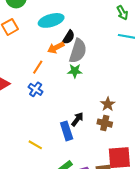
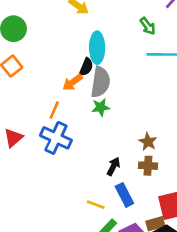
cyan ellipse: (51, 20) -> (97, 48), moved, turned -65
blue cross: (36, 89) -> (56, 138), size x1.6
blue rectangle: (67, 131) -> (124, 195), moved
yellow line: (35, 145) -> (96, 205), moved

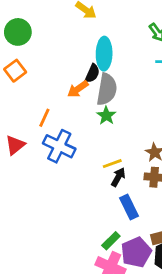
green star: (101, 107) -> (106, 116), turned -30
orange line: (54, 110) -> (44, 118), moved
yellow line: (96, 205) -> (112, 164), moved, turned -42

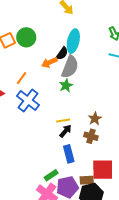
green circle: (18, 32) -> (26, 37), moved

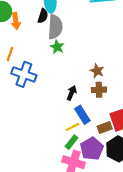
orange arrow: (49, 62) -> (16, 21), moved, turned -56
yellow line: (63, 120) -> (72, 127), moved
brown rectangle: (87, 180) -> (105, 127), moved

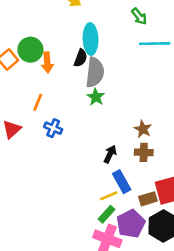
blue cross: (24, 74) -> (53, 128), size x0.6

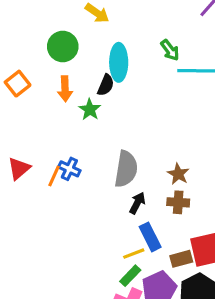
green arrow: (139, 16) -> (170, 50), moved
green circle: (30, 50) -> (63, 46), moved
gray semicircle: (95, 72) -> (126, 169), moved
green star: (96, 97) -> (90, 110), moved
orange line: (38, 102) -> (54, 176), moved

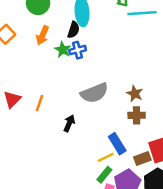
orange arrow: (65, 89) -> (42, 35), turned 30
blue cross: (69, 169) -> (77, 50), moved, turned -35
gray semicircle: (126, 169) -> (94, 93), turned 64
black arrow: (137, 203) -> (69, 123), moved

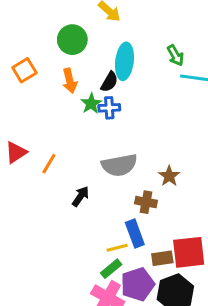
orange arrow: (42, 35) -> (70, 81), turned -48
brown cross: (137, 115) -> (146, 202), moved

